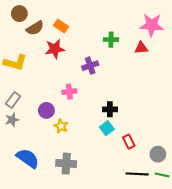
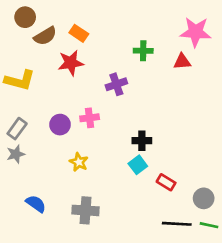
purple circle: (46, 110) -> (60, 125), moved
red rectangle: (129, 142) -> (166, 182), turned -32
blue semicircle: (28, 158) -> (36, 204), size x0.7

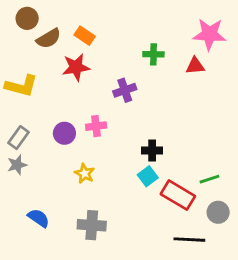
red rectangle: (166, 182) -> (178, 195), size x1.6
green line: (209, 225) -> (209, 179), moved, turned -30

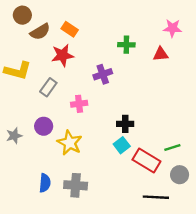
pink star: (209, 34) -> (172, 28), size x0.7
purple circle: (64, 133) -> (44, 126), moved
gray rectangle: (18, 138) -> (48, 87), moved
yellow star: (85, 173) -> (70, 143), size x1.5
blue semicircle: (39, 218) -> (45, 183), moved, turned 60

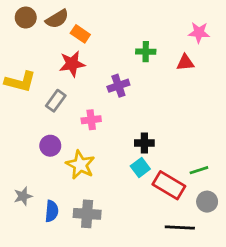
brown semicircle: (40, 32) -> (57, 19), moved
gray star: (14, 136) -> (23, 196), moved

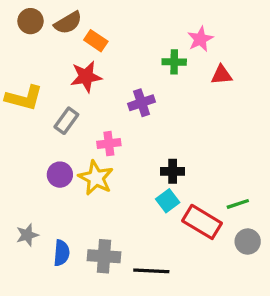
pink star: (199, 33) -> (200, 39), moved, turned -30
yellow star: (80, 165) -> (96, 178), moved
black line: (180, 228) -> (151, 271), moved

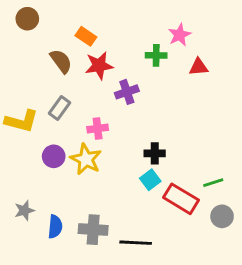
brown semicircle: (68, 23) -> (61, 61), moved, turned -95
red star: (86, 77) -> (99, 66), moved
yellow L-shape: (24, 98) -> (21, 121), moved

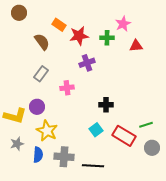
red star: (99, 66) -> (79, 36), moved
yellow L-shape: (21, 121) -> (15, 116), moved
yellow star: (86, 159) -> (47, 131), moved
cyan square: (150, 180) -> (96, 130), moved

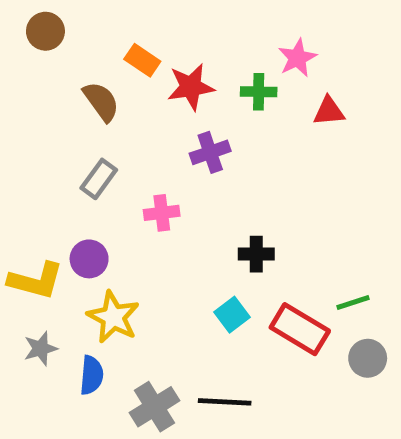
gray cross: (64, 157) -> (154, 407), moved, turned -36

